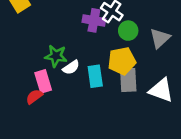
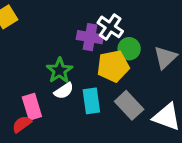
green star: (56, 56) -> (59, 70), moved, turned 30
yellow pentagon: (122, 61) -> (113, 66), moved
gray rectangle: (128, 80) -> (129, 105), turned -40

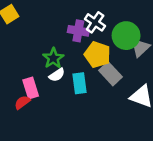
green circle: (129, 49) -> (126, 36), moved, size x1.5
yellow pentagon: (113, 66) -> (97, 55), turned 30
gray rectangle: (129, 105) -> (111, 74), moved

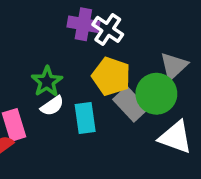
purple cross: (78, 31) -> (83, 24), moved
green circle: (126, 36) -> (156, 94), moved

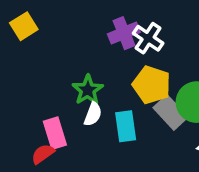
purple cross: (83, 24) -> (124, 33), turned -32
white semicircle: (52, 106) -> (93, 114), turned -35

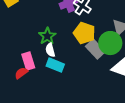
white semicircle: (93, 114) -> (50, 50), turned 144
cyan rectangle: (126, 126) -> (55, 65), moved, turned -60

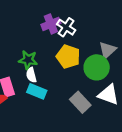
green star: (47, 36) -> (28, 60), turned -30
gray rectangle: (95, 49) -> (80, 102), moved

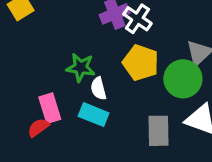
white semicircle: (31, 75) -> (98, 89), moved
gray rectangle: (80, 102) -> (159, 131), turned 42

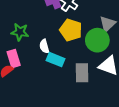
green star: (81, 67) -> (20, 32), moved
cyan rectangle: (94, 115) -> (56, 60), moved

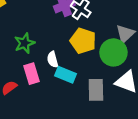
green star: (20, 32) -> (24, 43), turned -30
pink rectangle: (14, 59) -> (32, 74), moved

